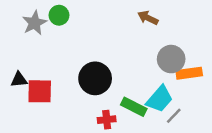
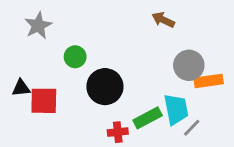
green circle: (59, 15) -> (75, 57), moved
cyan trapezoid: (160, 99) -> (176, 109), turned -52
green rectangle: (134, 107) -> (148, 118), turned -55

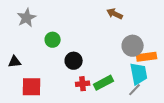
black circle: (105, 87) -> (74, 61), size x0.7
red square: (44, 101) -> (32, 87), moved
cyan trapezoid: (176, 109) -> (139, 74), moved
red cross: (118, 132) -> (83, 84), moved

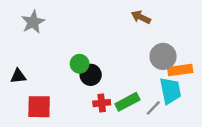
green circle: (53, 40) -> (80, 64), moved
gray line: (135, 90) -> (153, 108), moved

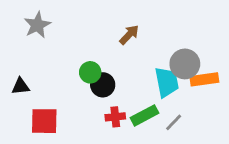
brown arrow: (141, 17) -> (129, 35), moved, turned 108
cyan trapezoid: (170, 91) -> (167, 82), moved

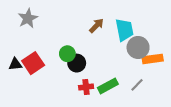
cyan trapezoid: (167, 82) -> (125, 30), moved
red square: (44, 121) -> (33, 63), moved, turned -35
gray line: (174, 122) -> (137, 85), moved

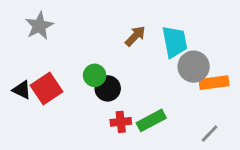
black triangle: (15, 64) -> (22, 90), turned 32
gray line: (137, 85) -> (210, 134), moved

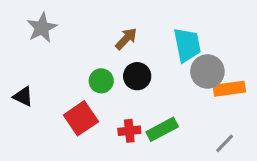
brown arrow: (135, 36) -> (126, 39), moved
red square: (47, 88) -> (81, 118), moved
black circle: (108, 88) -> (137, 76), moved

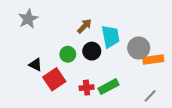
cyan trapezoid: (187, 45) -> (111, 37), moved
black triangle: (23, 96) -> (35, 65), moved

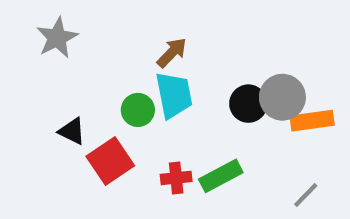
cyan trapezoid: (111, 37) -> (174, 95), moved
black circle: (92, 51) -> (248, 104), moved

